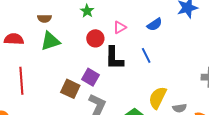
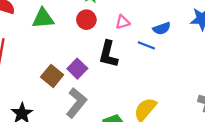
red circle: (95, 38) -> (86, 20), moved
blue line: (146, 55) -> (146, 45), moved, turned -56

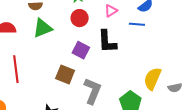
purple square: (77, 69) -> (81, 50), moved

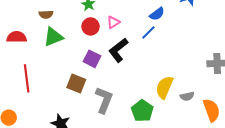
pink triangle: (111, 11) -> (113, 22), moved
blue line: (137, 24) -> (148, 32), turned -49
black L-shape: (107, 42) -> (118, 50), turned 55

